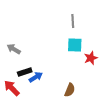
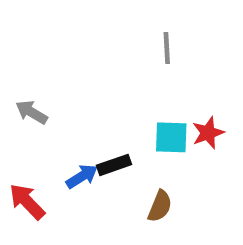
cyan square: (75, 45) -> (171, 137), moved
black rectangle: (25, 72) -> (114, 165), moved

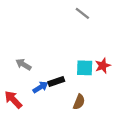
gray line: (167, 48) -> (82, 13), moved, turned -49
gray arrow: (32, 112) -> (23, 64), moved

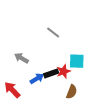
gray line: (82, 13) -> (53, 32), moved
red star: (103, 66) -> (63, 71), moved

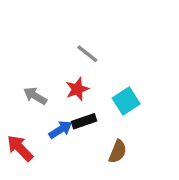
cyan square: (77, 61) -> (126, 101), turned -35
red star: (63, 71) -> (77, 89), moved

